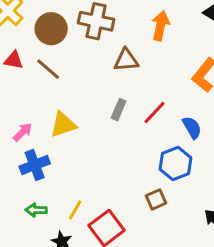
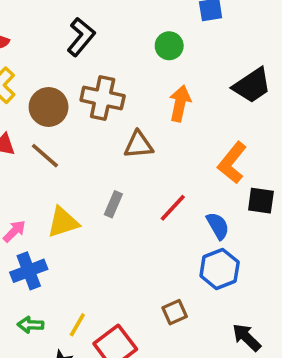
gray rectangle: (119, 110) -> (113, 204), moved
blue hexagon: (175, 164) -> (220, 269), moved

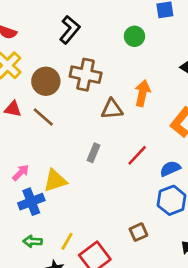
orange arrow: (180, 103) -> (142, 93), moved
yellow triangle: (63, 222) -> (55, 180), moved
blue semicircle: (218, 226) -> (170, 169), turned -84

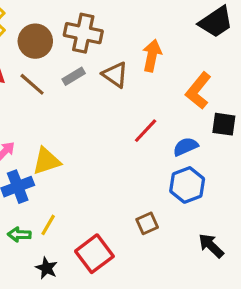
brown triangle: (112, 109) -> (115, 75), turned 40
gray rectangle: (93, 153) -> (74, 76), moved, turned 36
yellow line: (67, 241) -> (48, 225), moved

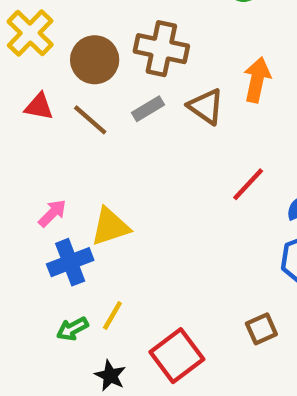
brown square: (147, 223) -> (261, 329), moved
green arrow: (19, 235) -> (72, 329), turned -30

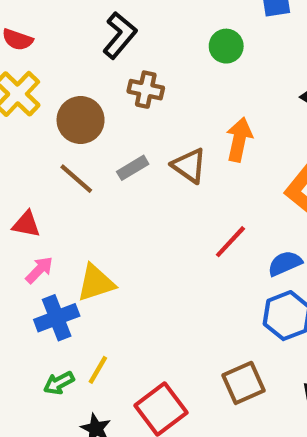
brown cross: (161, 49) -> (146, 90), moved, size x0.7
red triangle: (39, 106) -> (26, 224), moved
brown square: (261, 329) -> (244, 383), size x1.4

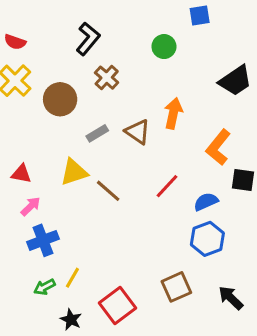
brown cross: (146, 90) -> (107, 78), turned 30
brown line: (76, 179) -> (108, 191), moved
yellow triangle: (96, 283) -> (74, 172), moved

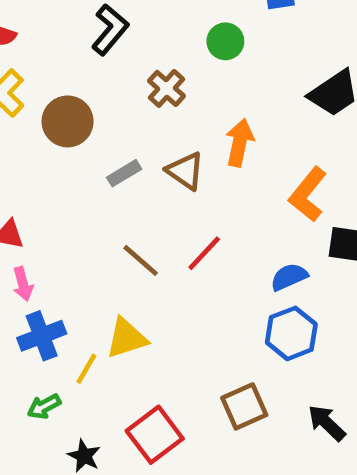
brown cross: (107, 78) -> (167, 88), moved
yellow triangle: (74, 172) -> (126, 338), moved
red line: (167, 186) -> (204, 253), moved
pink arrow: (31, 206) -> (23, 284), turned 120
yellow line: (72, 278) -> (86, 369), moved

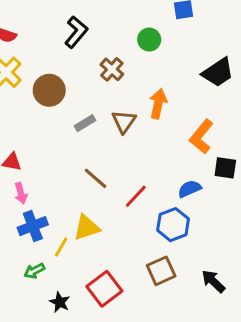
brown triangle: (185, 171) -> (124, 122), turned 30
red line: (204, 253) -> (136, 196), moved
blue hexagon: (291, 333) -> (173, 225), moved

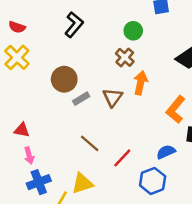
brown cross: (112, 69) -> (125, 57), moved
brown circle: (49, 90) -> (64, 79), moved

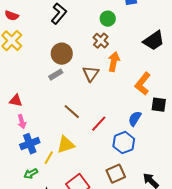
brown circle: (64, 79) -> (62, 54), moved
gray rectangle: (81, 99) -> (56, 75), moved
blue semicircle: (166, 152) -> (135, 119), turned -35

